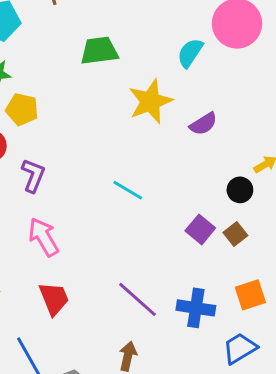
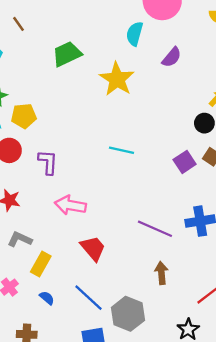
purple semicircle: (203, 124) -> (172, 57), moved
purple square: (200, 229) -> (185, 162), turned 35
pink arrow: (44, 237) -> (70, 205), turned -32

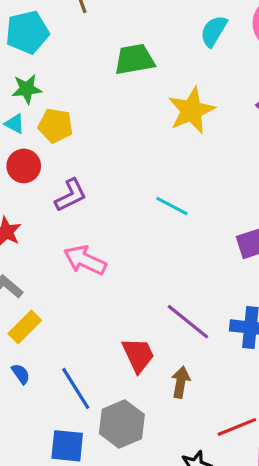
cyan semicircle: (135, 34) -> (214, 31), moved
purple L-shape: (48, 162) -> (71, 195), turned 45
red trapezoid: (93, 248) -> (138, 355), moved

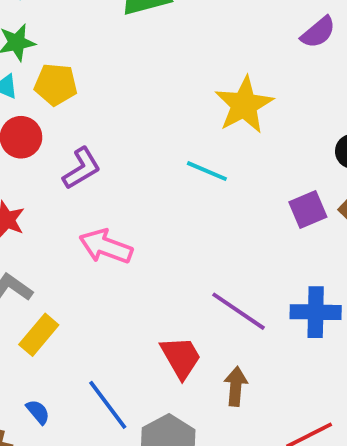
yellow star: (191, 110) -> (244, 105), moved
blue semicircle: (21, 374) -> (38, 412), moved

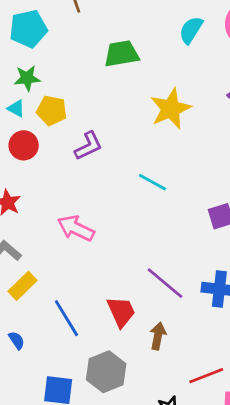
yellow star: (244, 105) -> (171, 109), moved
purple L-shape: (82, 168) -> (88, 146), moved
blue line: (108, 405) -> (66, 318), moved

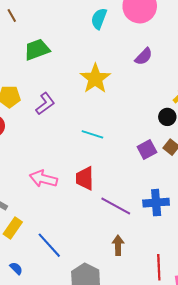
green trapezoid: (122, 54) -> (37, 50), moved
purple L-shape: (88, 146) -> (45, 104), moved
red trapezoid: (121, 312) -> (85, 178), moved, turned -145
red line: (206, 376) -> (159, 267), turned -60

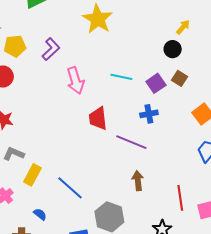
cyan line: (92, 134) -> (121, 77), moved
pink arrow: (43, 179) -> (75, 81), moved, turned -116
blue cross: (156, 203) -> (149, 114), moved, size x0.7

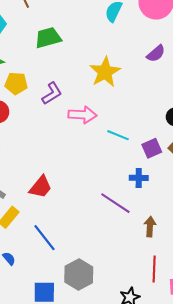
pink arrow: (75, 81) -> (82, 115), moved, turned -80
red trapezoid: (98, 118) -> (41, 187), moved, turned -145
brown arrow: (138, 181) -> (150, 227), moved

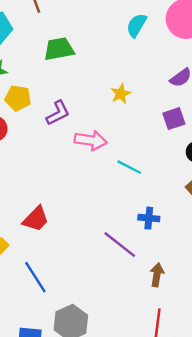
yellow star: (105, 72) -> (121, 94), size x0.6
purple square: (152, 148) -> (174, 119), moved

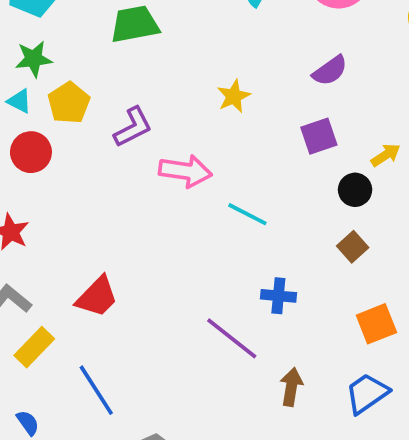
yellow pentagon: (18, 98) -> (69, 103), turned 30

